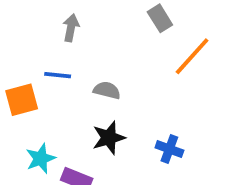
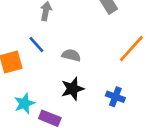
orange line: (192, 56) -> (131, 49), moved
blue line: (58, 75) -> (36, 45), turned 42

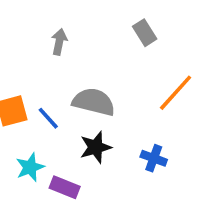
blue line: (36, 45) -> (48, 118), moved
gray semicircle: (71, 55) -> (94, 102), size x1.6

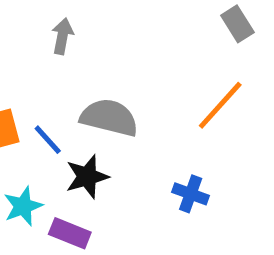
gray rectangle: (145, 33) -> (237, 24), moved
black star: (96, 147) -> (87, 177), moved

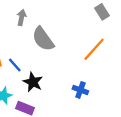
gray semicircle: (109, 117) -> (43, 39), moved, turned -140
black star: (87, 177) -> (33, 82), turned -30

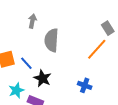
gray rectangle: (102, 12) -> (108, 28), moved
gray semicircle: (43, 39) -> (52, 40), turned 40

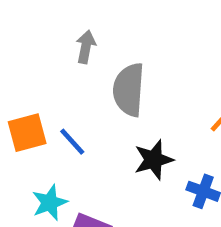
black star: (42, 78) -> (154, 160), moved, turned 30

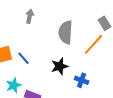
gray semicircle: (129, 90) -> (66, 32), moved

